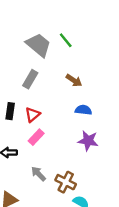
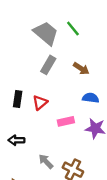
gray rectangle: (30, 79) -> (48, 65), moved
pink rectangle: (36, 137) -> (66, 121), moved, turned 35

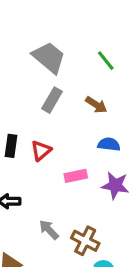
green line: (73, 28) -> (106, 61), moved

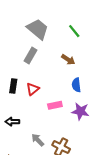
gray rectangle: (52, 100) -> (31, 55), moved
blue semicircle: (109, 144) -> (76, 85), turned -104

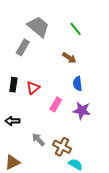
gray rectangle: (31, 55) -> (23, 47), moved
pink rectangle: (55, 105) -> (56, 104), turned -48

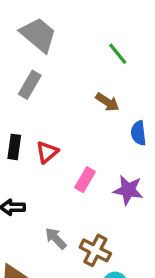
gray trapezoid: (38, 27) -> (38, 35), moved
blue semicircle: (78, 84) -> (138, 133), moved

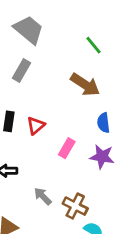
brown arrow: (107, 102) -> (85, 85), size x1.5
blue semicircle: (138, 133) -> (103, 123), moved

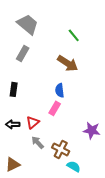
blue semicircle: (103, 123) -> (60, 90), moved
red triangle: (36, 126) -> (33, 122), moved
purple star: (102, 157) -> (92, 130), moved

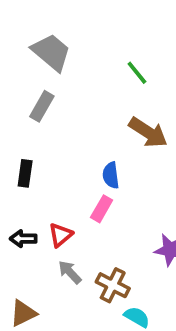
brown arrow: (68, 63) -> (148, 132), moved

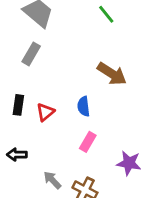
green line: (137, 73) -> (106, 14), moved
pink rectangle: (102, 209) -> (88, 142), moved
red triangle: (61, 235) -> (45, 112), moved

